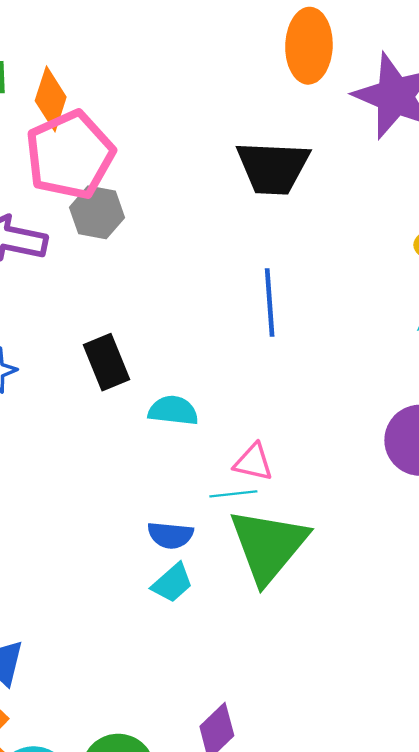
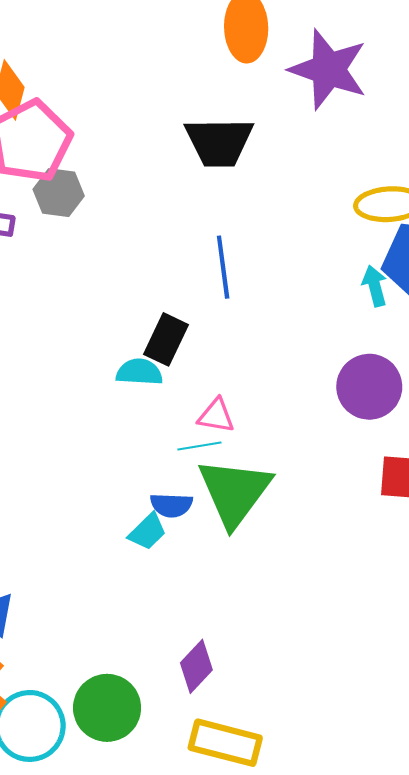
black rectangle: (107, 362) -> (166, 339), moved, turned 51
blue semicircle: (170, 535) -> (171, 505), moved

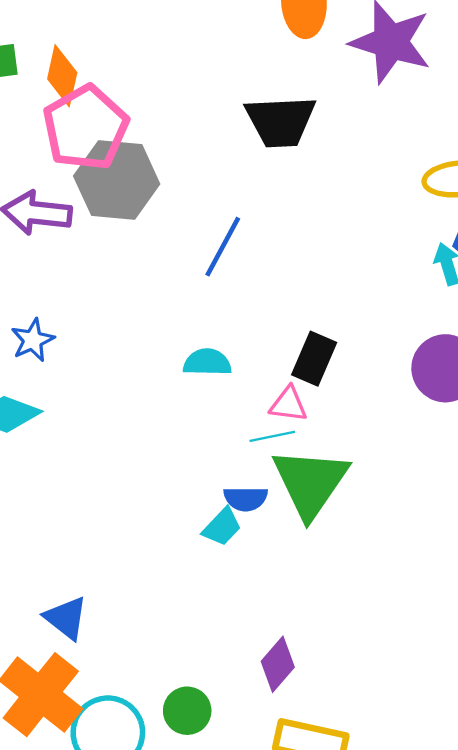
gray hexagon: (59, 193) -> (117, 180), size x1.6
blue line: (223, 267) -> (223, 247), moved, turned 38
black rectangle: (166, 339) -> (314, 359), moved
green circle: (107, 708) -> (187, 711), size x0.7

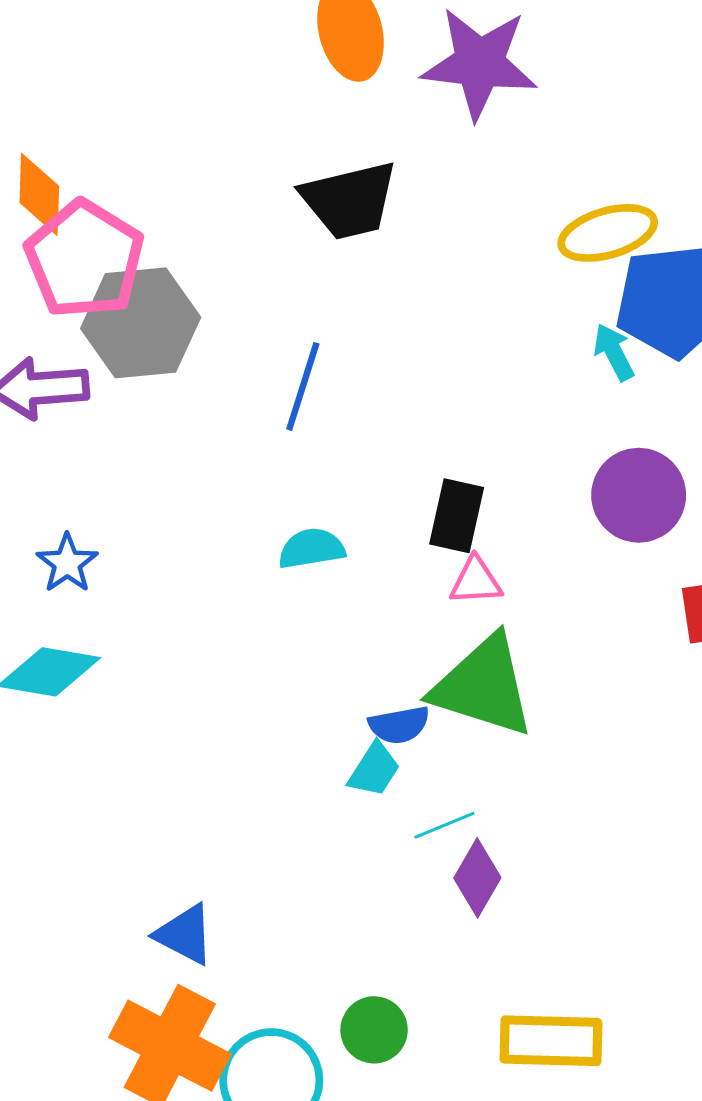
pink triangle: (288, 404) -> (476, 581), moved
cyan line: (272, 436) -> (444, 825), moved
green triangle: (310, 483) -> (483, 686), turned -36
purple diamond: (278, 664) -> (477, 878), moved

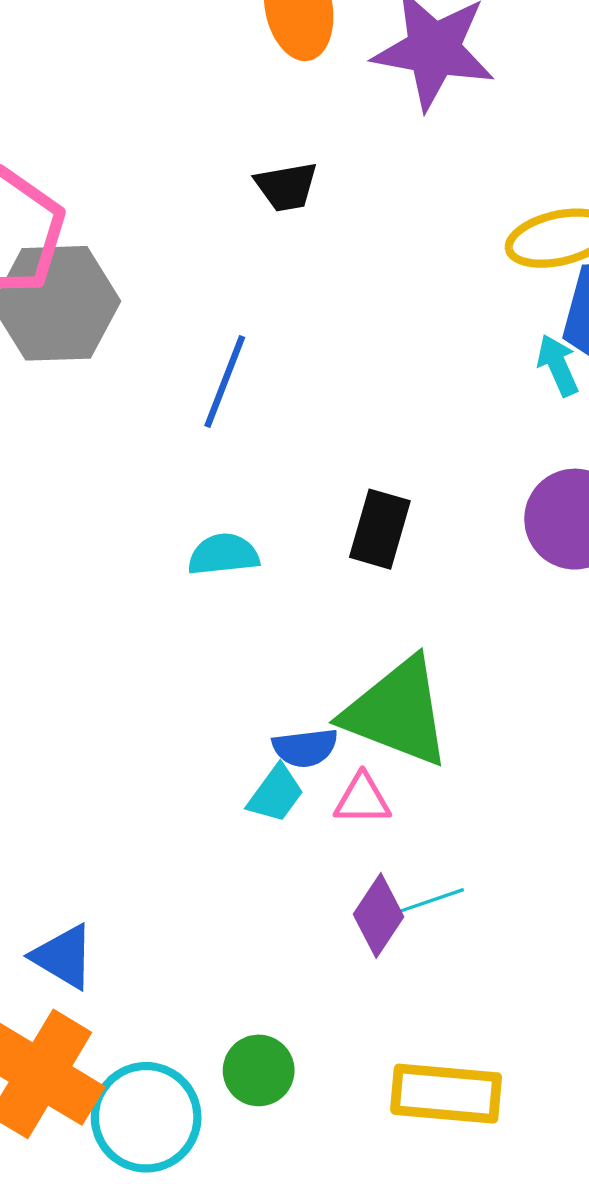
black trapezoid: (349, 200) -> (286, 187), size x0.6
pink triangle: (476, 581) -> (362, 799), moved
cyan line: (444, 825) -> (431, 901), moved

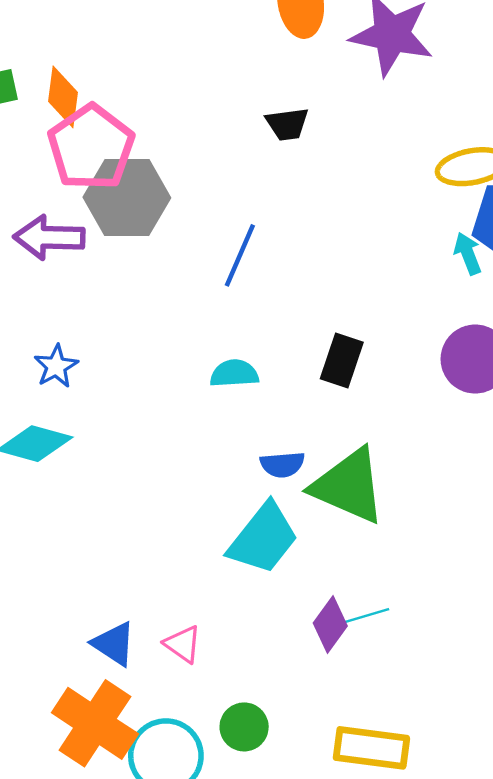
blue semicircle: (305, 748) -> (282, 464), moved
cyan trapezoid: (276, 794) -> (263, 538), size x1.8
pink triangle: (362, 799) -> (183, 644), moved, turned 33

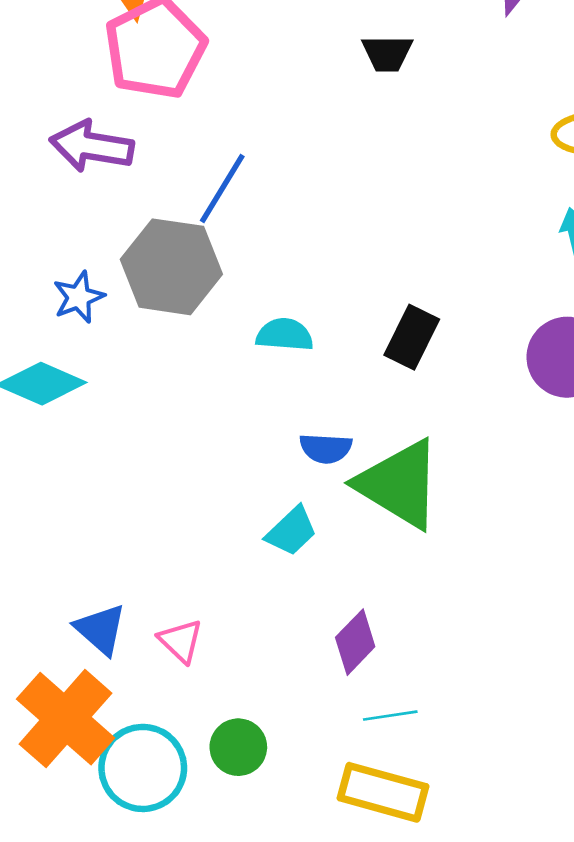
gray hexagon: (127, 197) -> (171, 267), moved
blue line: (240, 255) -> (222, 188), moved
cyan trapezoid: (263, 538) -> (291, 531), size x0.6
cyan line: (367, 616) -> (390, 716), moved

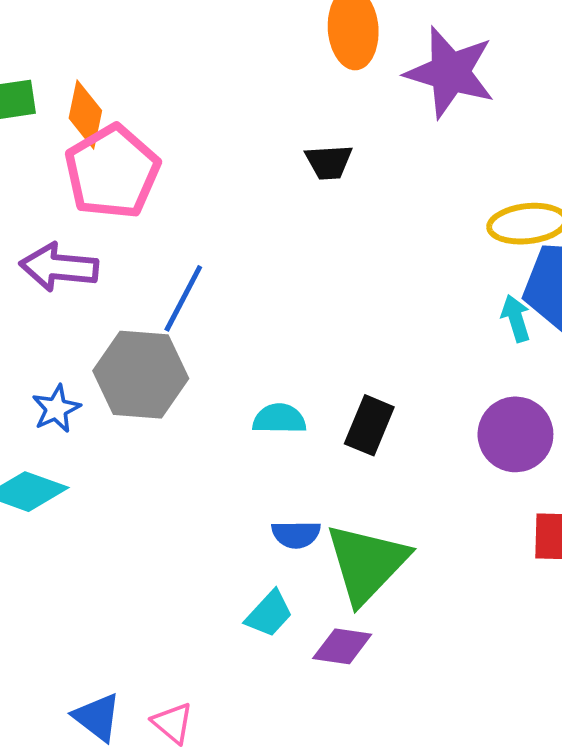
cyan semicircle: (285, 335) -> (279, 419), moved
green triangle: (399, 484) -> (367, 563), turned 46
purple diamond: (355, 642) -> (342, 646), moved, turned 58

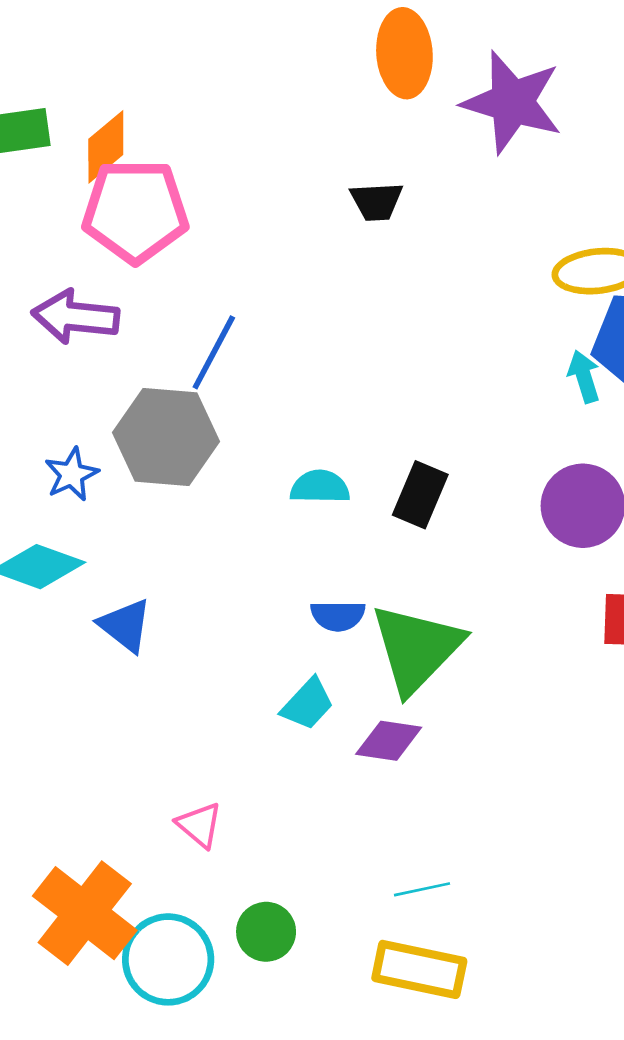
orange diamond: (85, 114) -> (106, 147), turned 38
pink pentagon: (112, 172) -> (135, 211), turned 30
blue triangle: (97, 717) -> (125, 625), moved

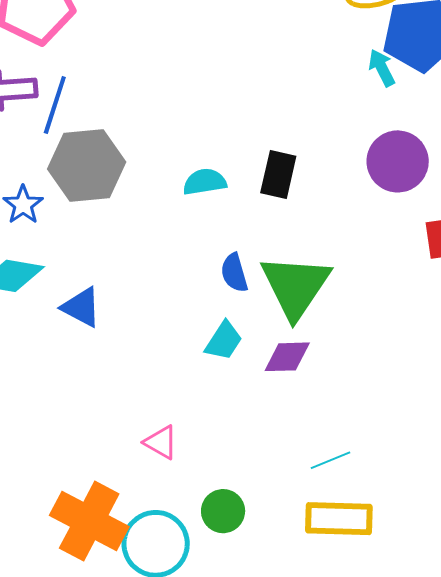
blue line: (214, 352) -> (55, 105), moved
blue semicircle: (338, 616) -> (234, 273), turned 84

